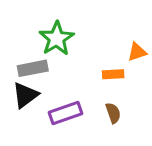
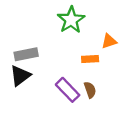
green star: (57, 39) -> (71, 20), moved
purple rectangle: (65, 113) -> (68, 90), moved, turned 65

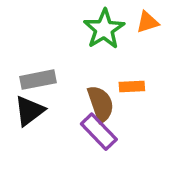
orange triangle: (109, 41) -> (148, 22), moved
brown semicircle: (90, 90) -> (101, 104), moved, size x1.5

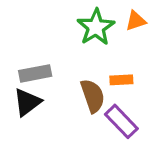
purple rectangle: (99, 132) -> (121, 121), moved

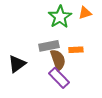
gray rectangle: (35, 73) -> (49, 46), moved
purple rectangle: (121, 121) -> (59, 78), moved

